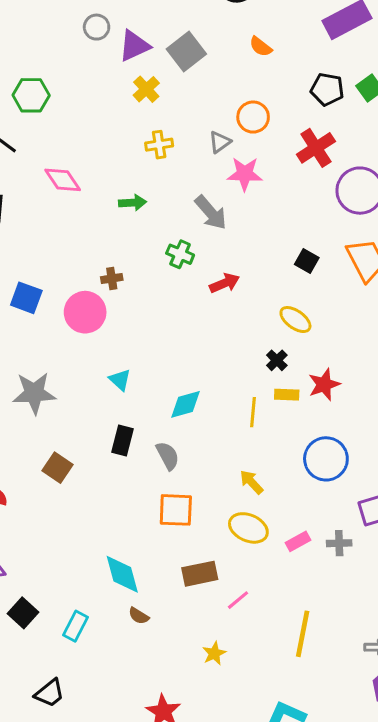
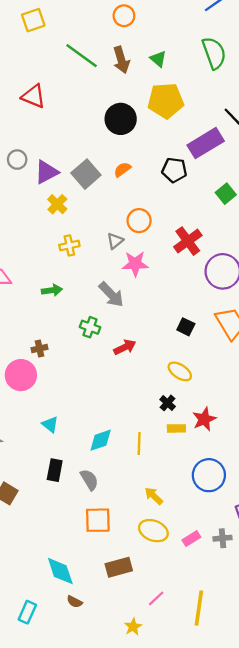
orange semicircle: (261, 47) -> (122, 170), moved, turned 108
black pentagon: (327, 89) -> (174, 170), moved
yellow line: (253, 412) -> (139, 443), moved
pink line: (238, 600) -> (156, 598), moved

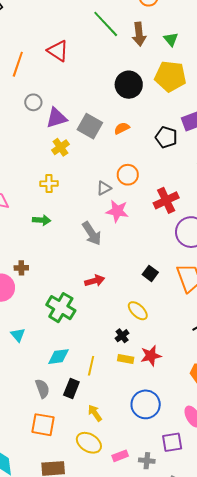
gray square: (86, 174) -> (90, 126), turned -30
yellow cross: (69, 245) -> (49, 184), moved
green cross: (90, 327) -> (61, 308), moved, size x1.6
black rectangle: (55, 470) -> (71, 388), moved

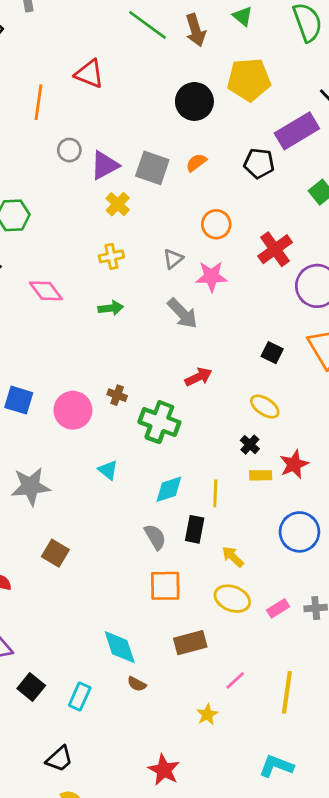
green triangle: (171, 39) -> (243, 16), moved
gray triangle: (104, 188) -> (173, 259), moved
brown cross: (21, 268) -> (117, 395), moved, turned 32

